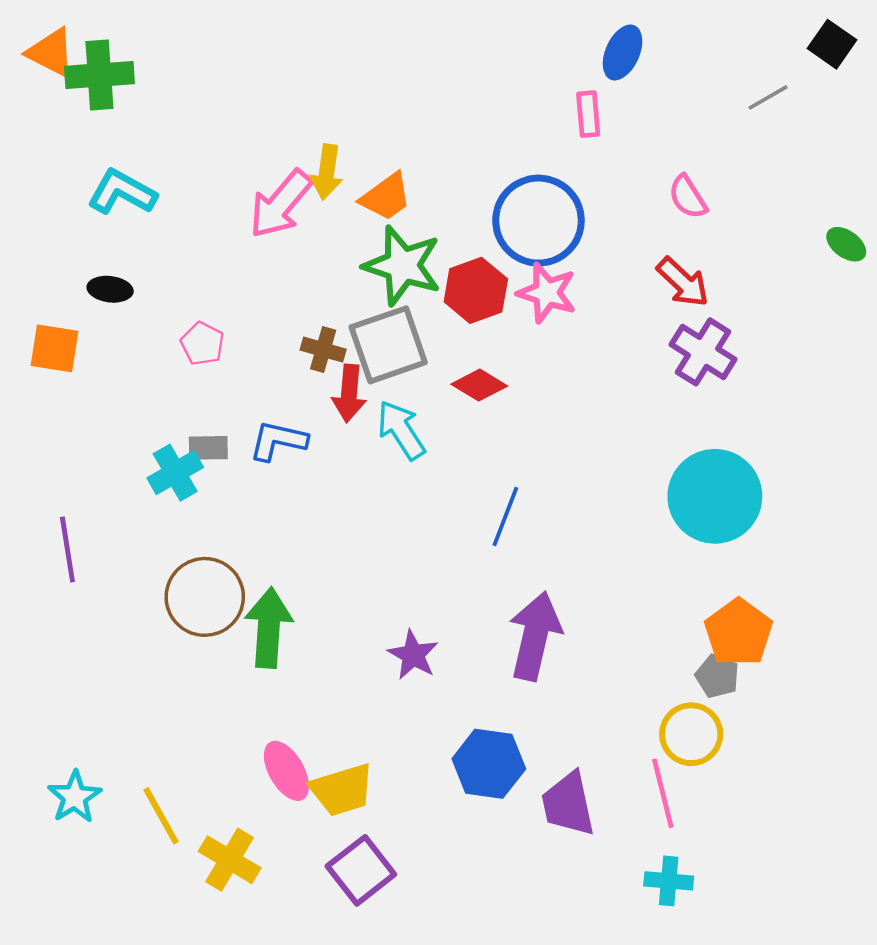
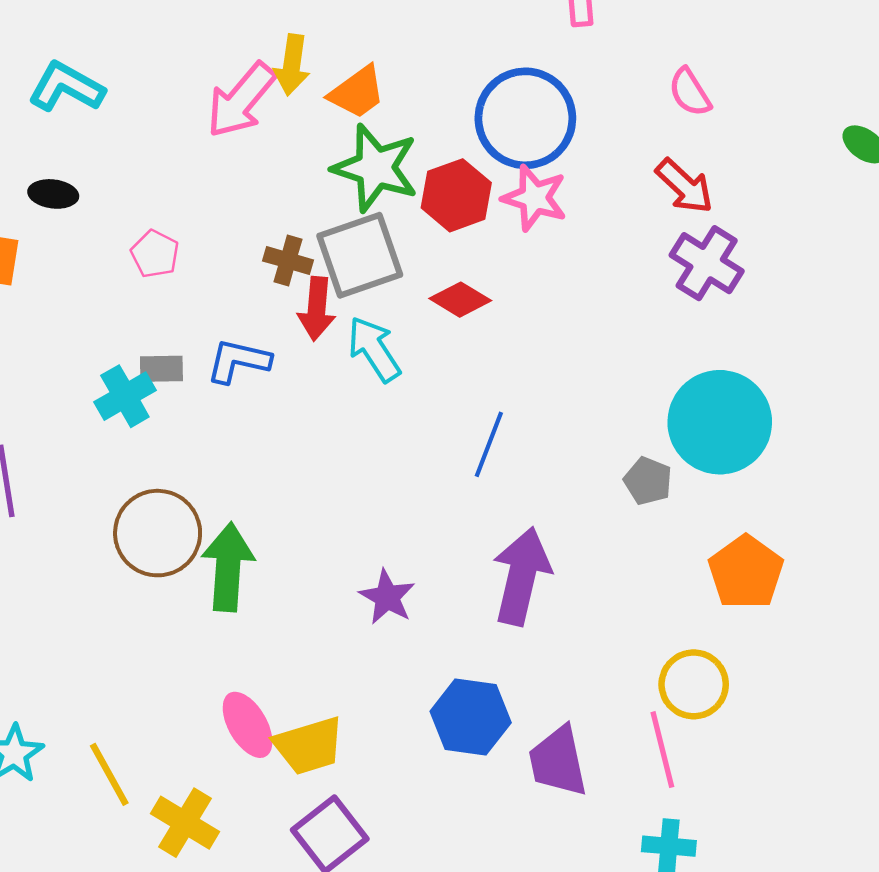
gray pentagon: (717, 676) -> (648, 481), moved

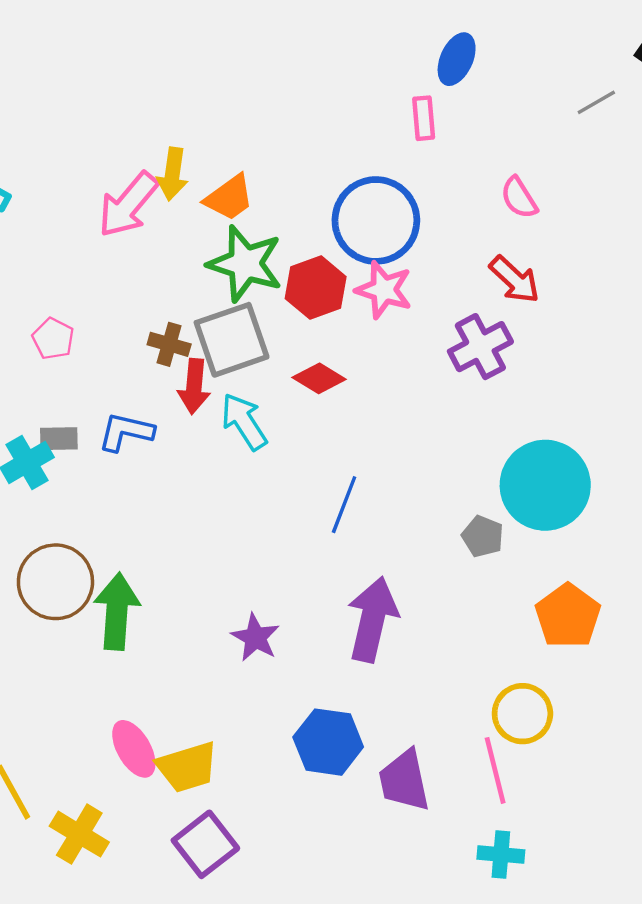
purple cross: (707, 263) -> (480, 347), moved, turned 30

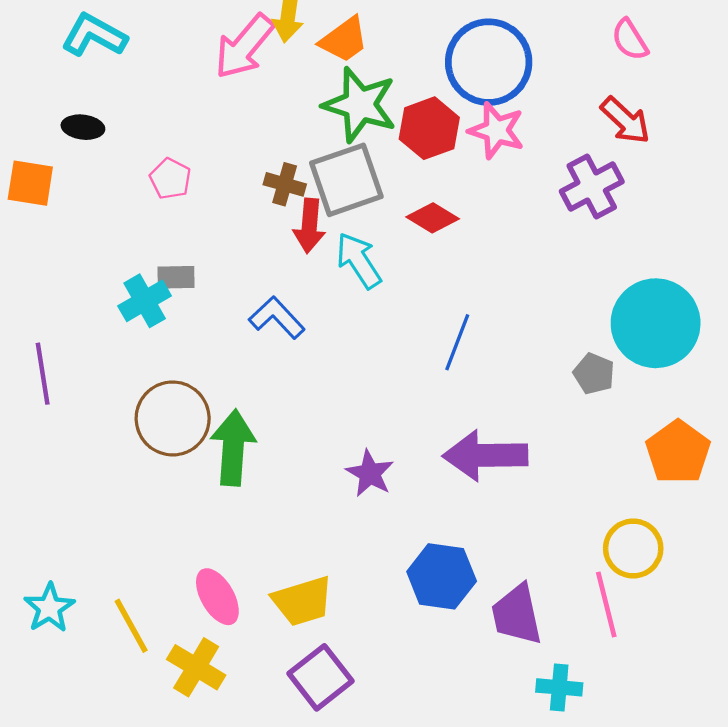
blue L-shape: (126, 432) -> (277, 318), moved, turned 34
purple arrow: (372, 619) -> (485, 455), turned -104
pink ellipse: (134, 749) -> (217, 597), moved
cyan cross: (501, 855) -> (559, 687), moved

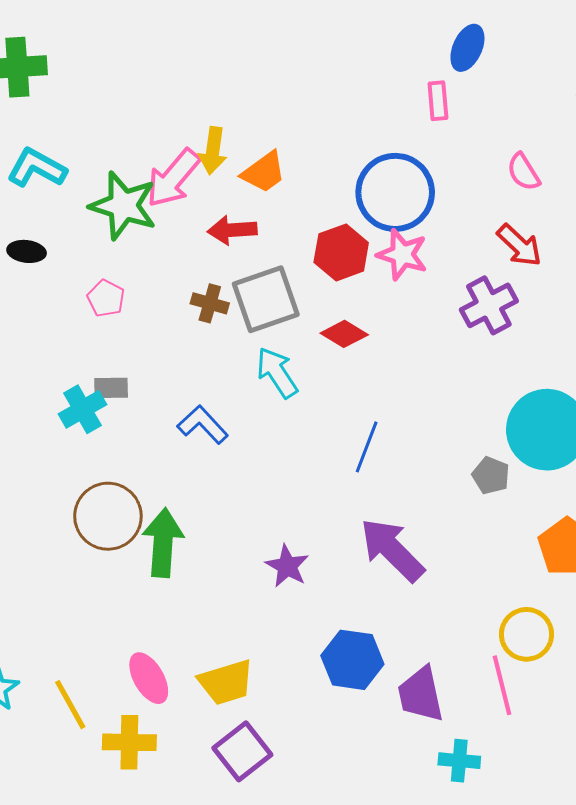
green star: (360, 105) -> (123, 206), moved
red arrow: (309, 226) -> (232, 230), moved, turned 81
purple arrow: (485, 455) -> (392, 550), turned 46
yellow cross: (196, 667) -> (129, 742), turned -30

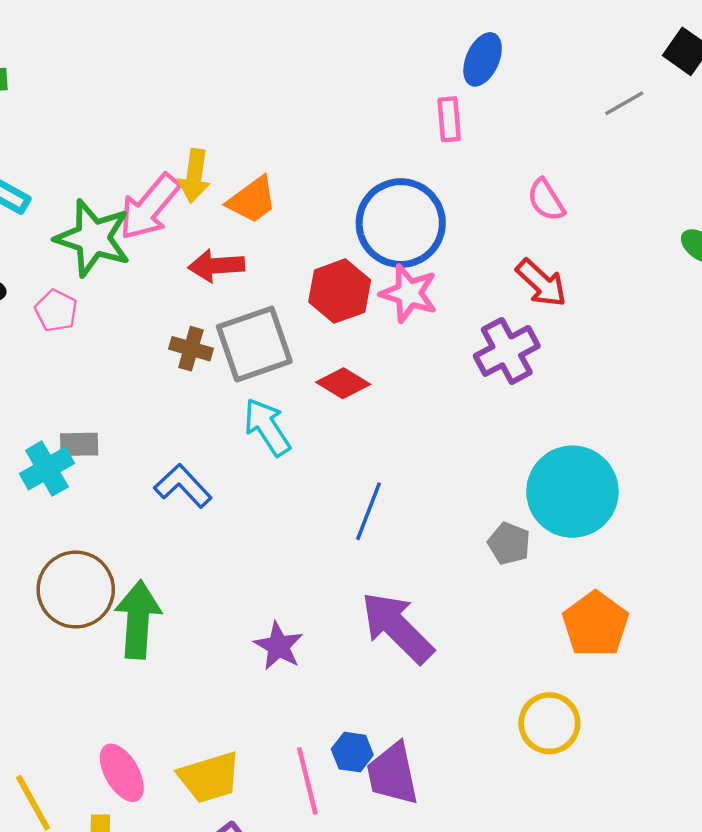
pink pentagon: (106, 298) -> (56, 311), moved
blue hexagon: (352, 660) -> (352, 752), size x0.6
pink line: (502, 685) -> (307, 781), moved
purple trapezoid: (421, 694) -> (393, 774), moved

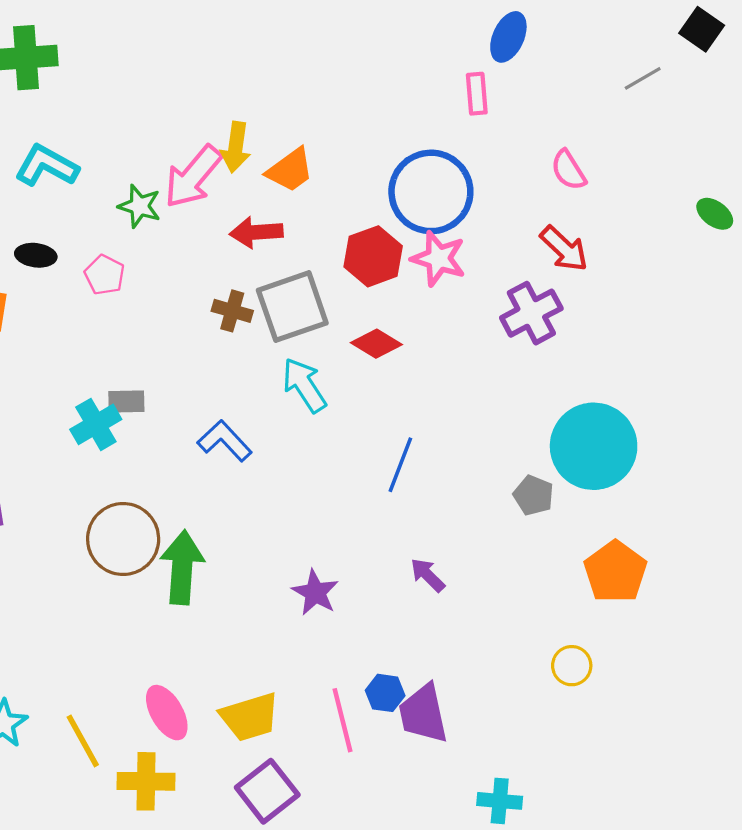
green star: (93, 238) -> (139, 206), size x0.6
purple arrow: (397, 628) -> (428, 575), size x0.5
yellow circle: (549, 723) -> (572, 666), size x0.7

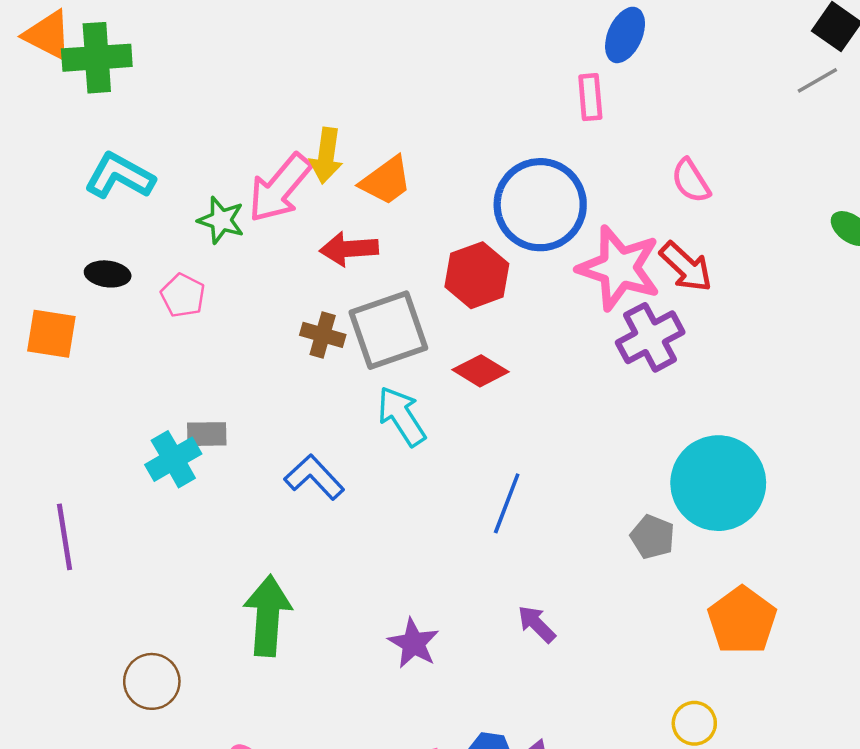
gray line: (643, 78) -> (817, 80), moved
pink star: (439, 259) -> (619, 268), moved, size x1.4
brown circle: (123, 539) -> (152, 681), moved, size x0.7

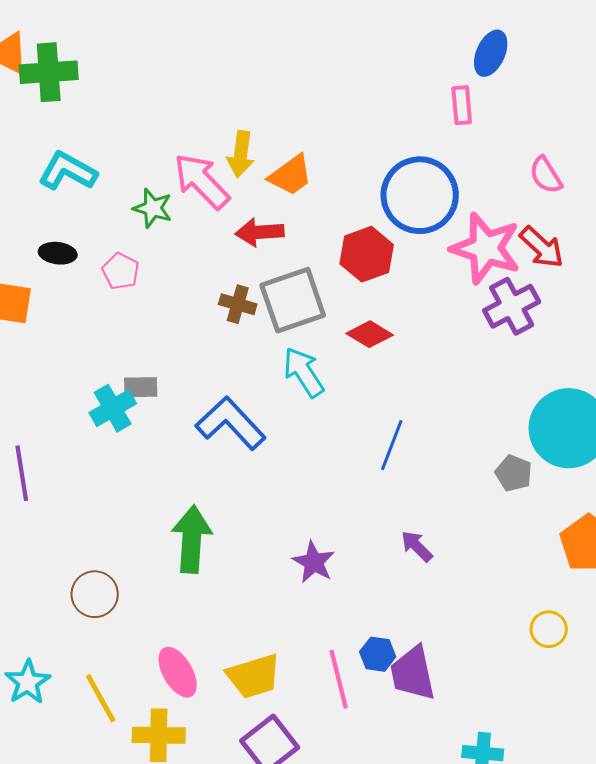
pink arrow: (280, 188) -> (202, 181), turned 96
blue L-shape: (314, 477) -> (231, 423), size x1.4

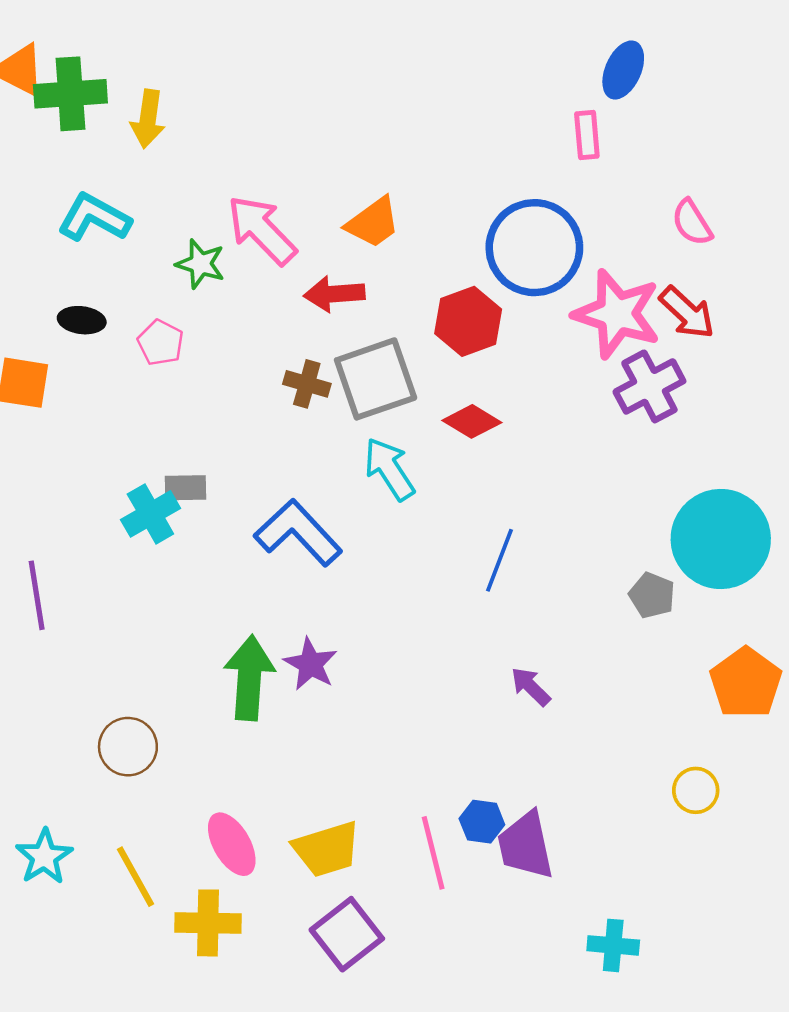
yellow arrow: (241, 154) -> (148, 119), moved
purple star: (314, 562) -> (311, 664), moved

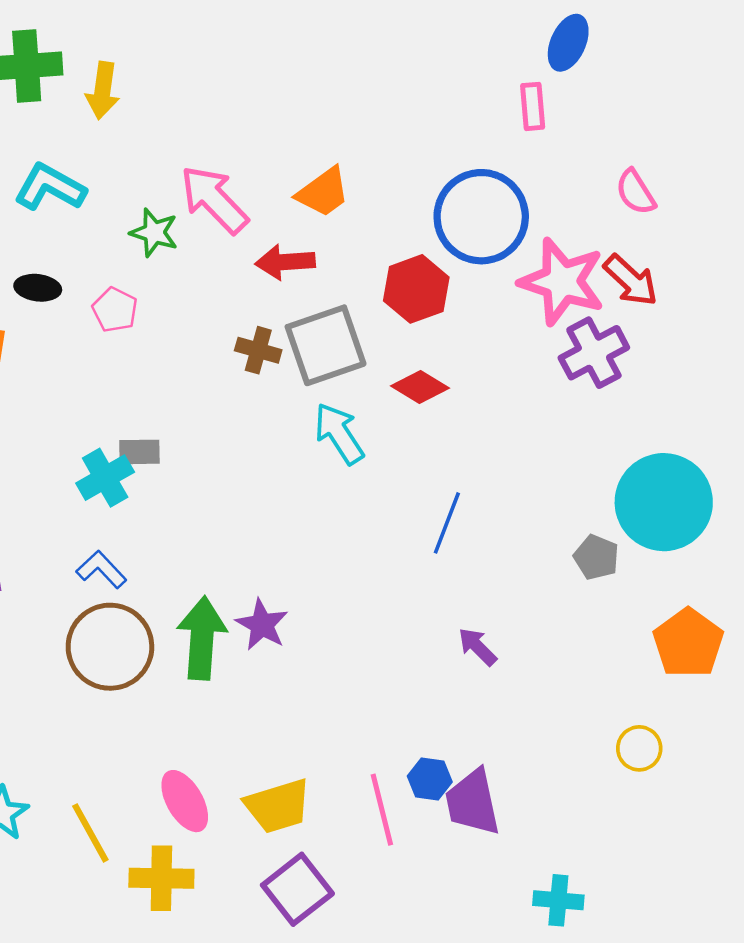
blue L-shape: (298, 533) -> (101, 570), moved, size x0.6
brown circle: (128, 747) -> (110, 647), moved, size x1.5

